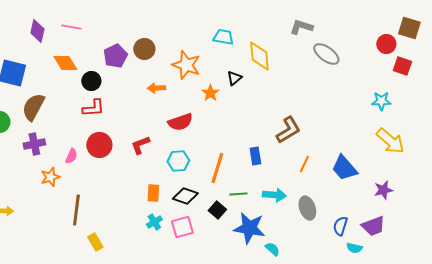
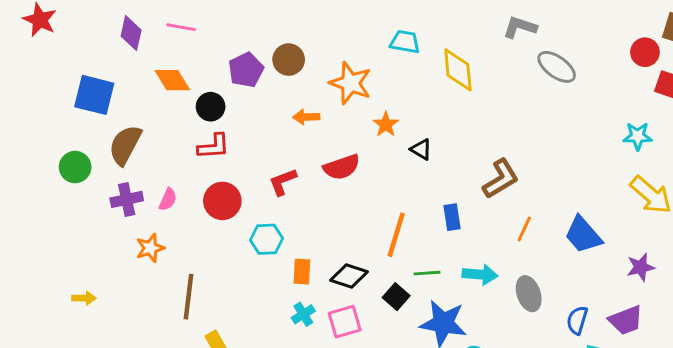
black triangle: (234, 78) -> (421, 149), moved, turned -49
red L-shape: (140, 145) -> (283, 182), moved
pink semicircle: (71, 156) -> (168, 199), moved
cyan hexagon: (178, 161) -> (267, 239), moved

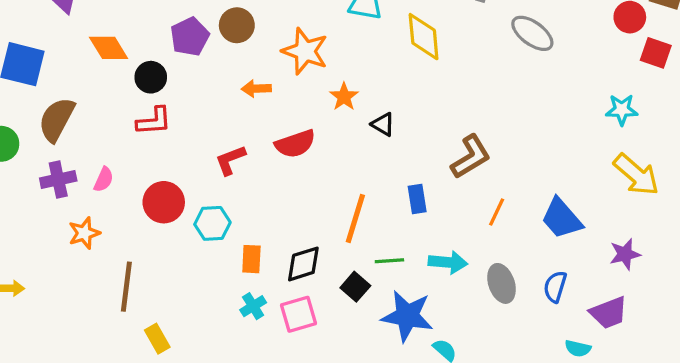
red circle: (222, 201) -> (164, 202), moved
black diamond: (349, 276) -> (303, 264), turned -36
blue semicircle: (577, 320) -> (555, 287), moved

